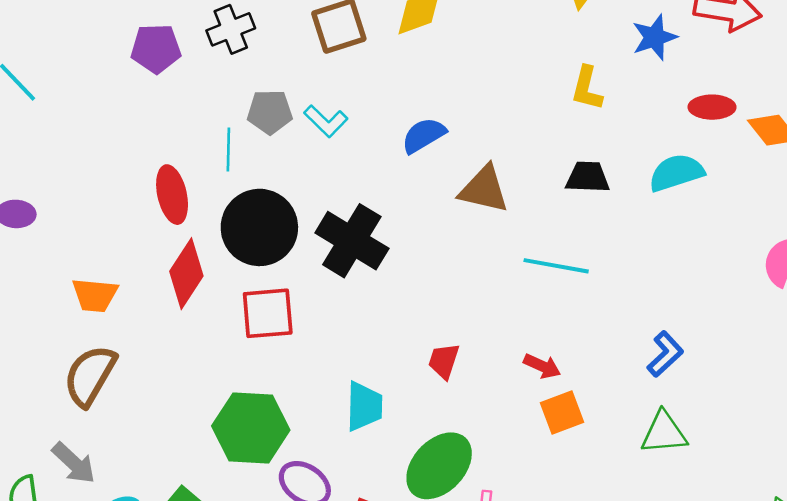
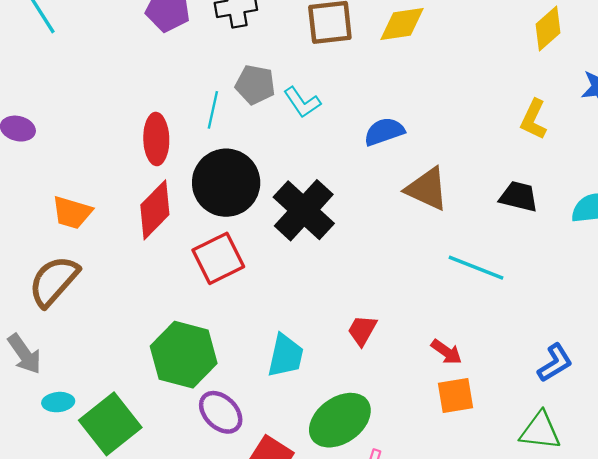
red square: (268, 313) -> (218, 258), turned -33

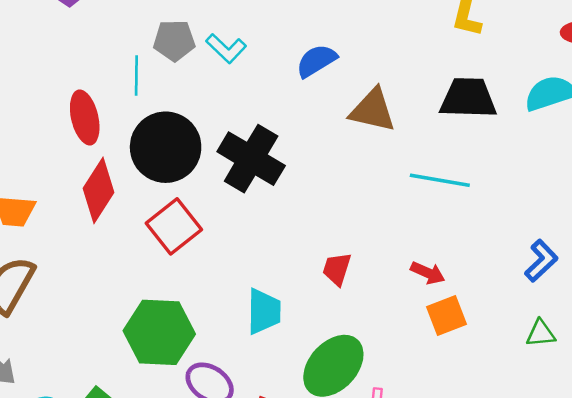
black trapezoid: (519, 197) -> (468, 98), size x1.4
green triangle: (540, 431) -> (541, 333), size x0.7

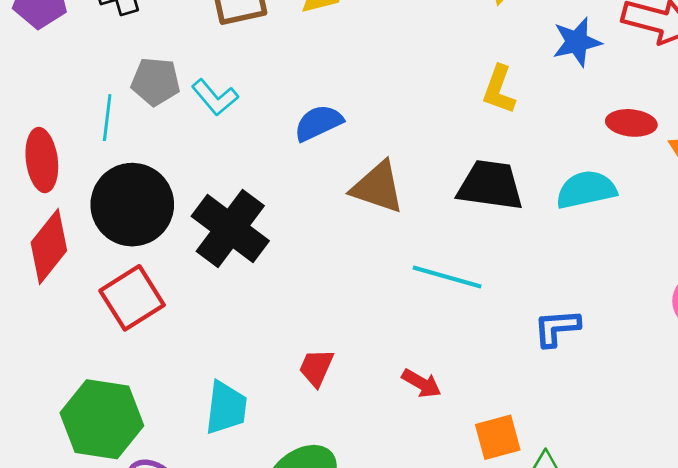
blue L-shape: (541, 261) -> (557, 328), moved, turned -147
orange square: (446, 316) -> (498, 437), moved

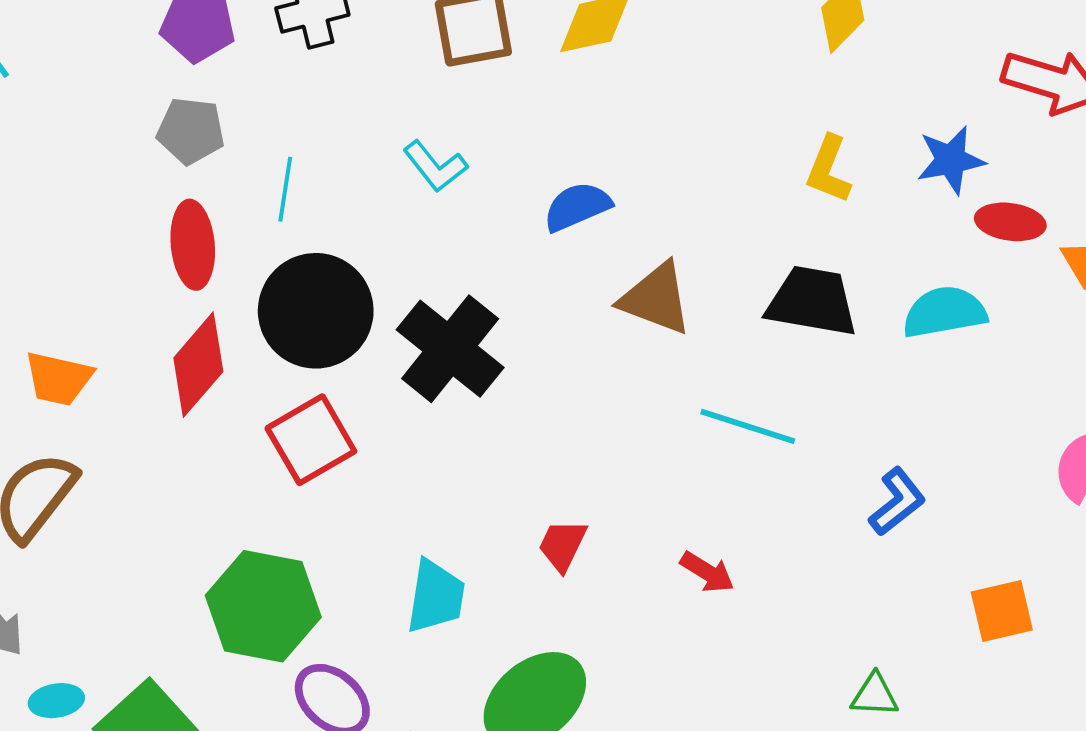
blue star: (577, 42) -> (951, 160), moved
gray pentagon: (156, 82) -> (191, 131), moved
blue L-shape: (557, 328) -> (897, 502), turned 144
orange square: (498, 437) -> (1002, 611), moved

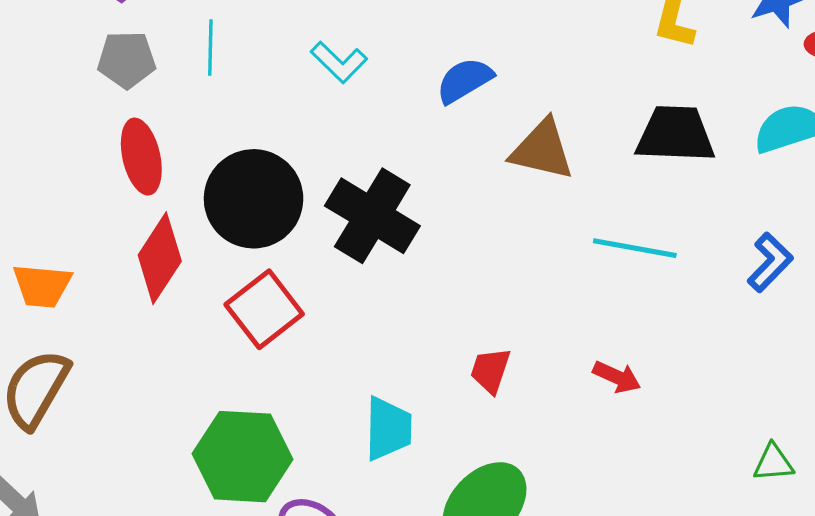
cyan line: (285, 189) -> (210, 47), moved
blue L-shape: (897, 502) -> (770, 262), moved

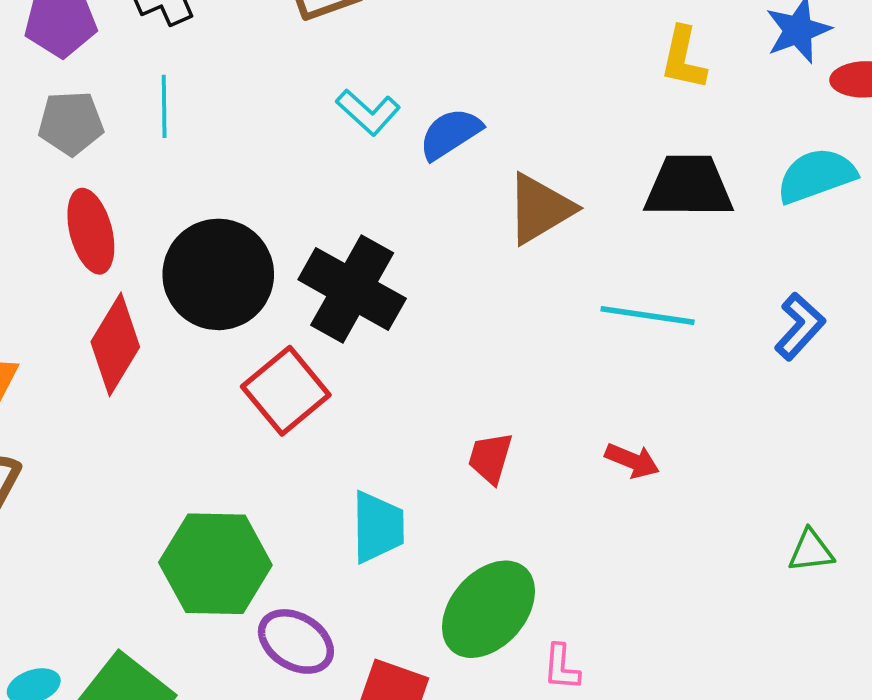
cyan L-shape: (339, 62) -> (368, 112), moved
brown triangle: (542, 150) -> (540, 209), turned -42
red square: (264, 309) -> (286, 391), moved

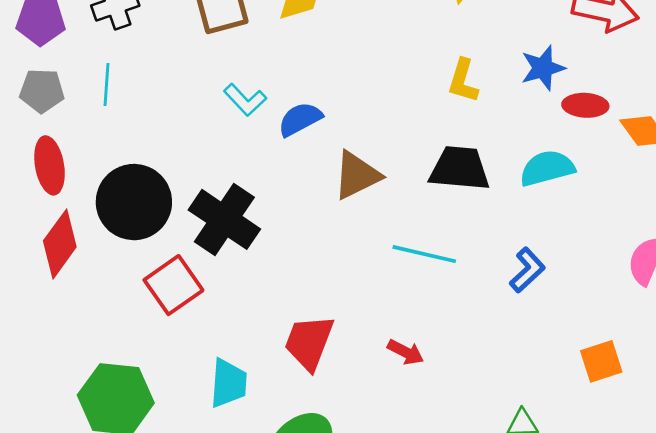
red trapezoid: (490, 458) -> (309, 342), size x1.6

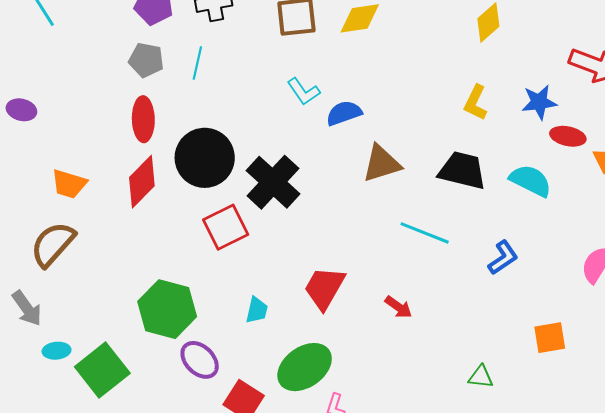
cyan semicircle: (547, 168) -> (531, 181), turned 33
cyan trapezoid: (228, 383) -> (257, 310), size x0.7

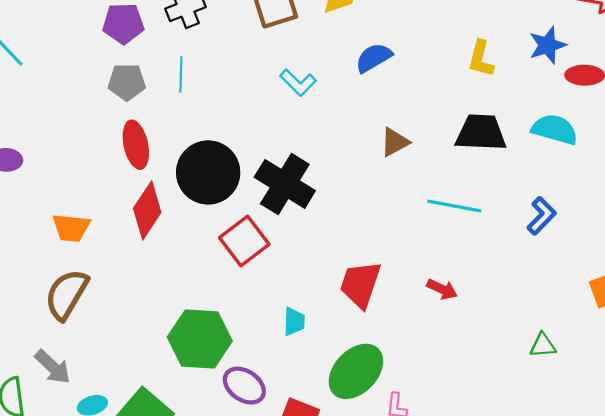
blue semicircle: (344, 113) -> (374, 58), moved
brown triangle: (382, 164) -> (395, 142), size x0.7

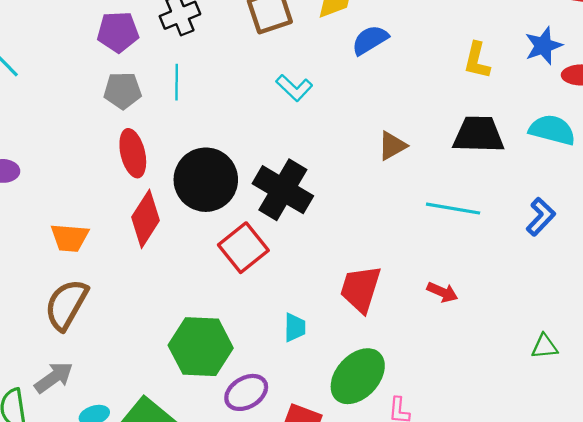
blue semicircle: (374, 58) -> (370, 40), moved
gray arrow: (53, 367) -> (54, 378), turned -78
purple ellipse: (244, 386) -> (246, 392), turned -63

